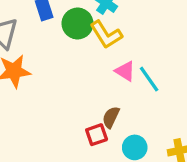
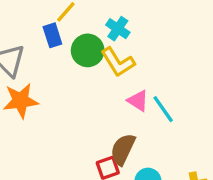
brown semicircle: (111, 117) -> (123, 149), size x1.4

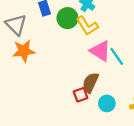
pink triangle: (138, 101) -> (100, 51), size x1.5

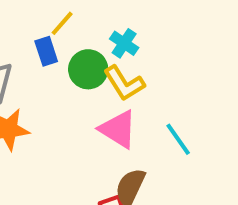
pink triangle: (100, 51) -> (118, 129), moved

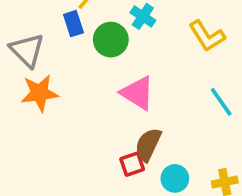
yellow L-shape: (124, 83) -> (207, 36), moved
cyan line: (178, 139) -> (221, 102), moved

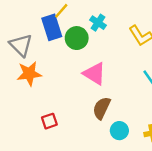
blue rectangle: (73, 24) -> (52, 27), size x1.5
red square: (132, 164) -> (49, 121), moved

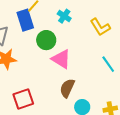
green circle: (77, 38) -> (46, 40), moved
red square: (49, 121) -> (23, 99), size x1.5

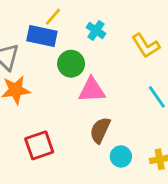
blue rectangle: (25, 20) -> (42, 36), turned -60
pink triangle: (61, 59) -> (92, 90), turned -35

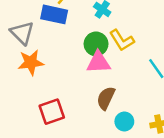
yellow L-shape: (146, 46) -> (122, 40), moved
green circle: (71, 64) -> (96, 44), moved

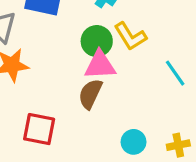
brown semicircle: (106, 98) -> (90, 94), moved
red square: (52, 112) -> (39, 129), turned 30

